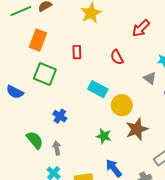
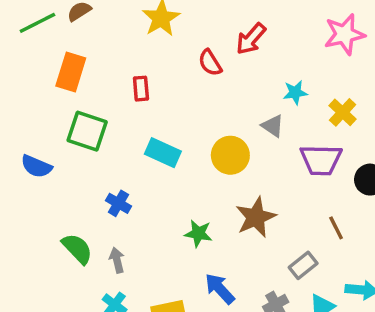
red semicircle: (117, 57) -> (210, 63), moved
cyan rectangle: (98, 89) -> (163, 153), moved
yellow circle: (122, 105) -> (230, 155), moved

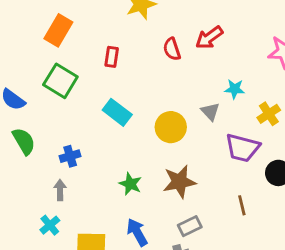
blue cross: (118, 203) -> (70, 156), moved, turned 30
green semicircle: (77, 249) -> (24, 141), moved
gray rectangle: (303, 265) -> (190, 226), moved

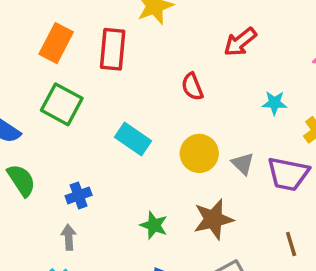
red semicircle: (172, 49) -> (192, 87), moved
red rectangle: (112, 57) -> (113, 49), moved, size x1.6
gray triangle: (210, 112) -> (243, 164), moved

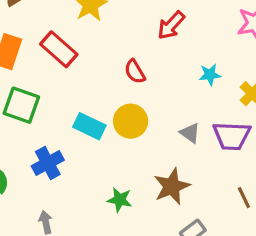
red rectangle: (113, 49) -> (59, 49), turned -45
yellow circle: (199, 153) -> (131, 121), moved
blue cross: (79, 195) -> (48, 163), moved, size x1.4

